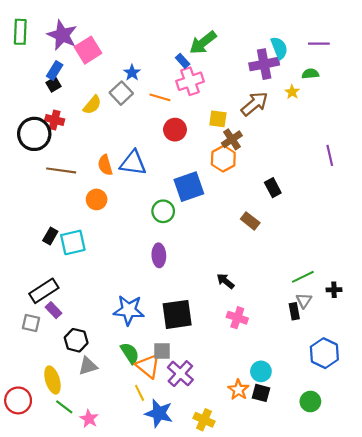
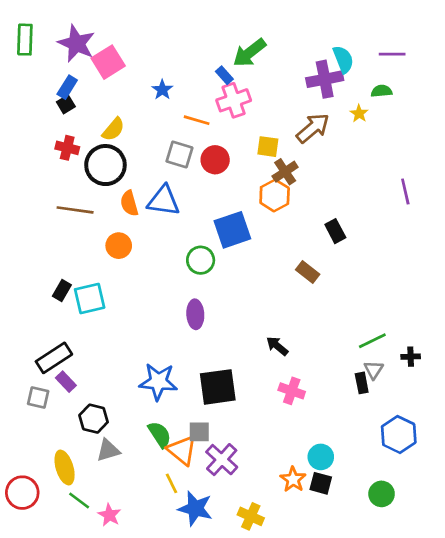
gray square: (121, 93) -> (179, 154), moved, turned -30
black circle: (34, 134) -> (105, 165), moved

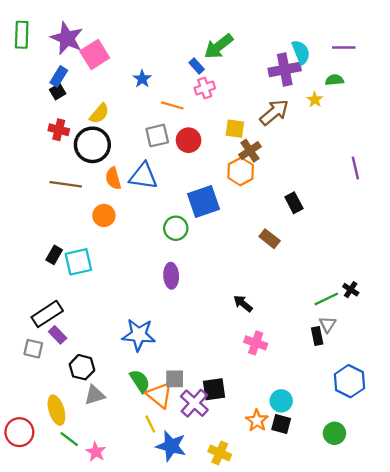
pink cross: (234, 100) -> (205, 88), size x0.7
gray square: (179, 154) -> (157, 136), turned -30
black cross: (411, 357) -> (351, 290), moved, turned 35
black square: (218, 387) -> (214, 389), moved, size x0.7

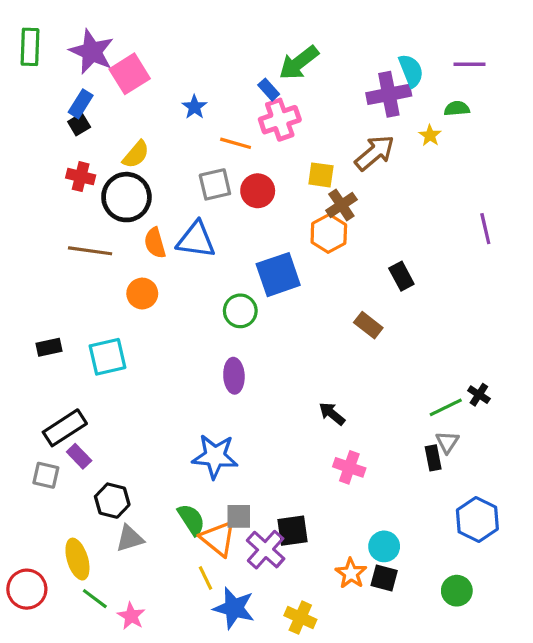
pink cross: (205, 88) -> (280, 120), size x1.4
black rectangle: (54, 255) -> (49, 347), moved, turned 48
blue star: (139, 335) -> (215, 456), moved

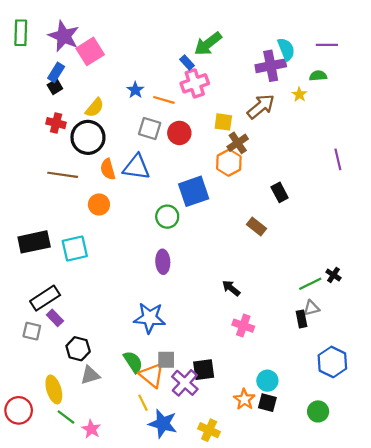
blue star: (194, 107) -> (135, 90), moved
gray square: (215, 184) -> (150, 129), turned 30
black rectangle: (49, 347) -> (34, 242), size x1.8
gray triangle: (447, 442) -> (311, 308), turned 42

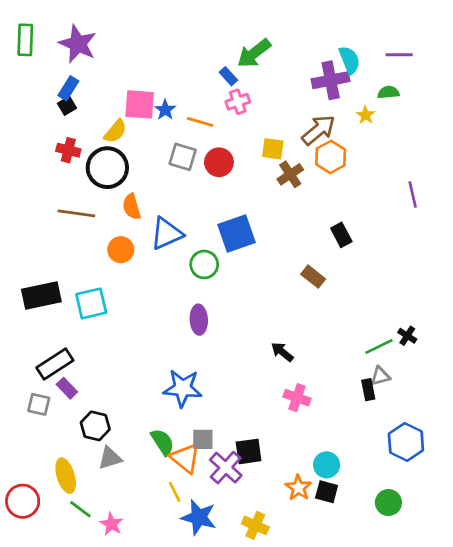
pink square: (90, 51) -> (140, 104), moved, turned 36
pink cross: (195, 83) -> (238, 102), size x0.7
orange hexagon: (229, 163) -> (331, 157), moved
blue triangle: (136, 167) -> (167, 234), moved, turned -32

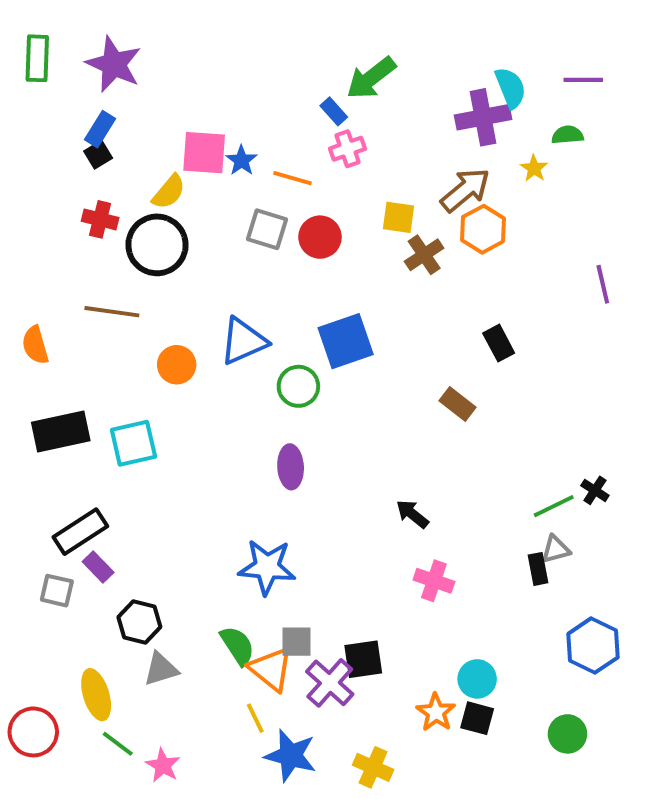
orange semicircle: (132, 207) -> (35, 345), moved

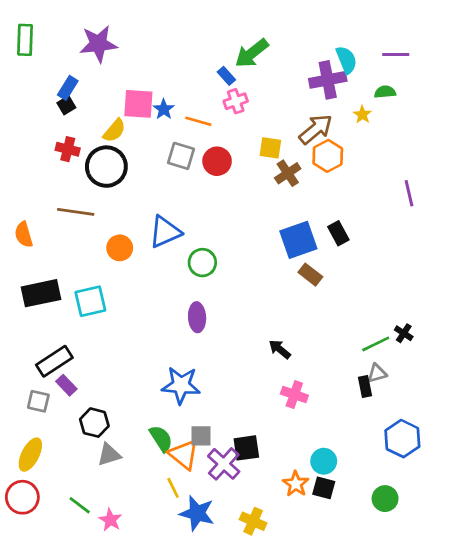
purple star: (114, 64) -> (98, 44), moved, turned -30
blue square: (346, 341) -> (298, 240), moved
yellow ellipse: (96, 695) -> (30, 455), moved, turned 44

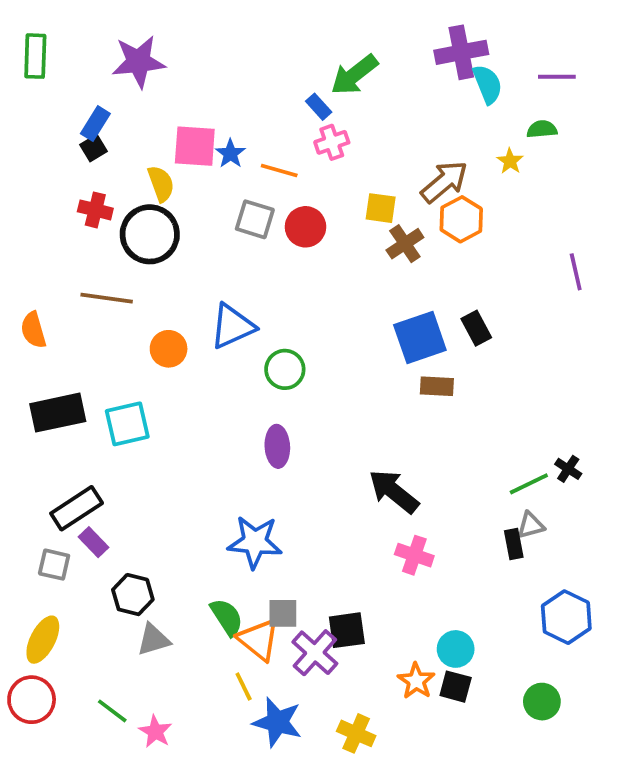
purple cross: (328, 80) -> (461, 52), moved
yellow semicircle: (114, 131) -> (161, 184), turned -60
brown rectangle: (310, 275) -> (437, 386), turned -35
black arrow: (280, 349) -> (394, 491), size x1.6

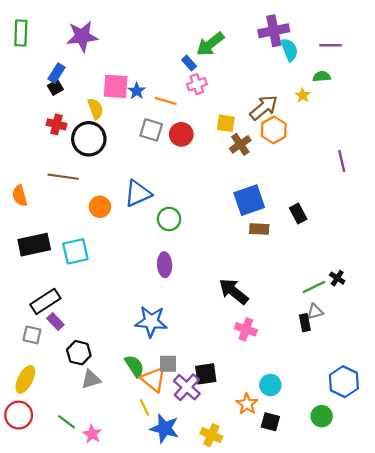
black rectangle: (476, 328) -> (298, 213), moved
blue hexagon: (566, 617) -> (344, 382), moved
black square: (456, 687) -> (270, 422), moved

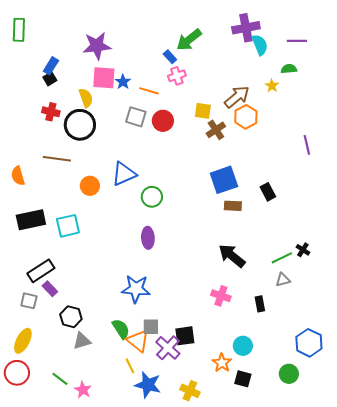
purple star: (82, 36) -> (97, 46), moved
black arrow: (234, 291) -> (232, 256), moved
black rectangle: (305, 323) -> (260, 304), moved

